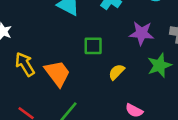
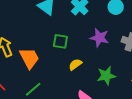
green star: (159, 65) -> (106, 76), moved

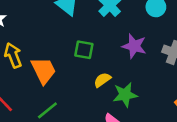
green star: (106, 76) -> (125, 95), moved

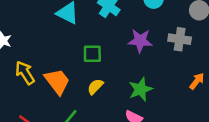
yellow semicircle: (102, 80) -> (95, 87), moved

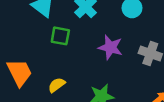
green square: (92, 54) -> (60, 36), moved

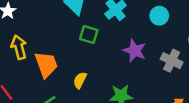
yellow semicircle: (57, 85) -> (80, 80), turned -35

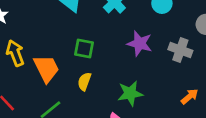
green square: (89, 34) -> (84, 48), moved

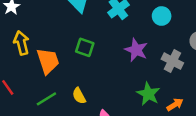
yellow semicircle: (84, 82) -> (79, 96), moved, turned -56
green star: (130, 93) -> (148, 94), moved, turned 30

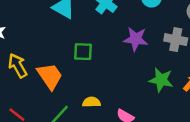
yellow semicircle: (79, 96) -> (91, 102), turned 133

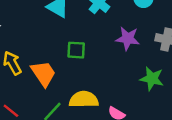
yellow semicircle: (91, 102) -> (84, 99), size x1.6

